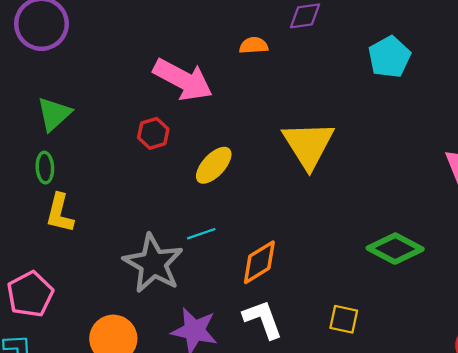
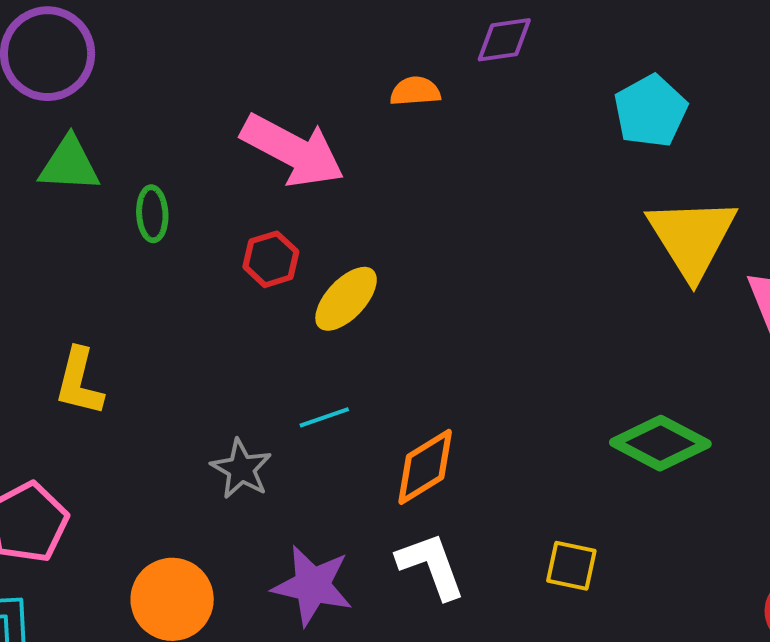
green triangle: (54, 114) -> (69, 164), moved, turned 45
red hexagon: (153, 133) -> (271, 259), moved
yellow triangle: (308, 145) -> (692, 238), moved
green ellipse: (45, 168) -> (152, 214), moved
gray star: (153, 263) -> (241, 469), size x0.6

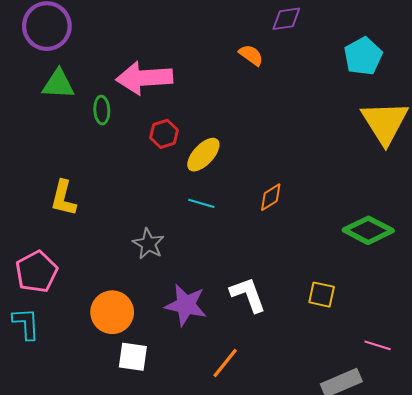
orange semicircle: (415, 91) -> (251, 55), moved, turned 40
pink arrow: (293, 151) -> (144, 78), moved, turned 148
cyan line: (324, 417) -> (201, 203), moved, turned 35
orange diamond: (425, 467) -> (271, 197), moved, size x0.7

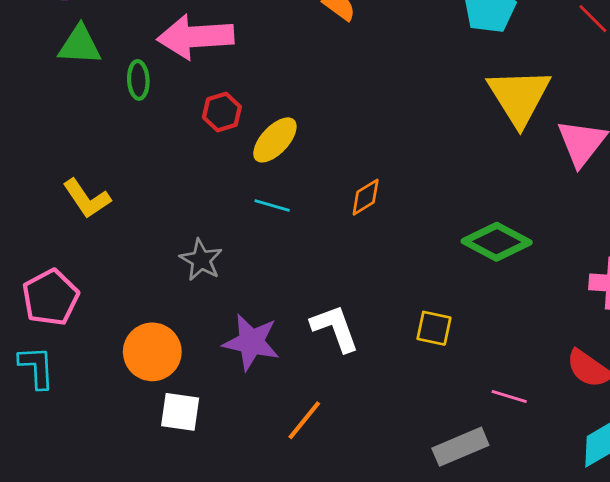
yellow L-shape: (63, 198) -> (87, 198), turned -48

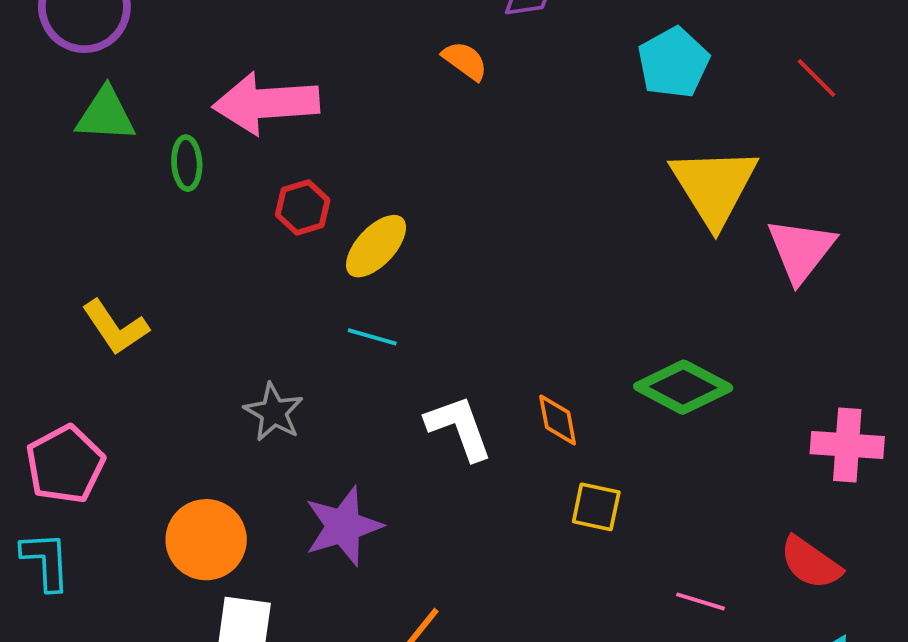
orange diamond: (366, 197) -> (558, 420), moved, turned -69
white L-shape: (335, 328) -> (459, 428), moved
purple star: (251, 342) -> (343, 526), turned -30

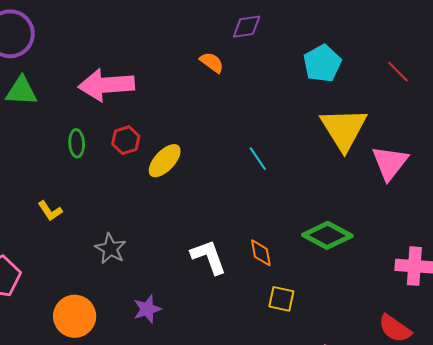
green ellipse: (187, 163) -> (77, 143), moved
yellow L-shape: (115, 327) -> (50, 211), moved, size x0.7
cyan line: (372, 337) -> (258, 159), moved, turned 40
purple star: (343, 526) -> (147, 309), size x0.7

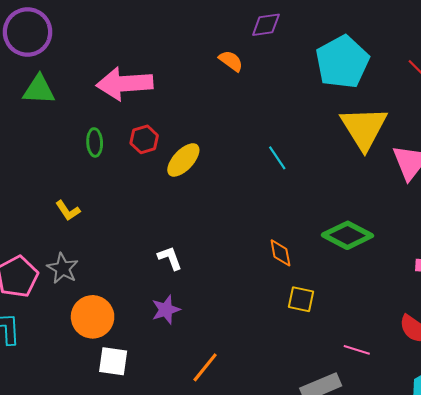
cyan pentagon: (322, 63) -> (342, 62), size x1.4
gray star: (110, 249) -> (63, 268), moved
white L-shape: (209, 257) -> (170, 258), moved, size x0.7

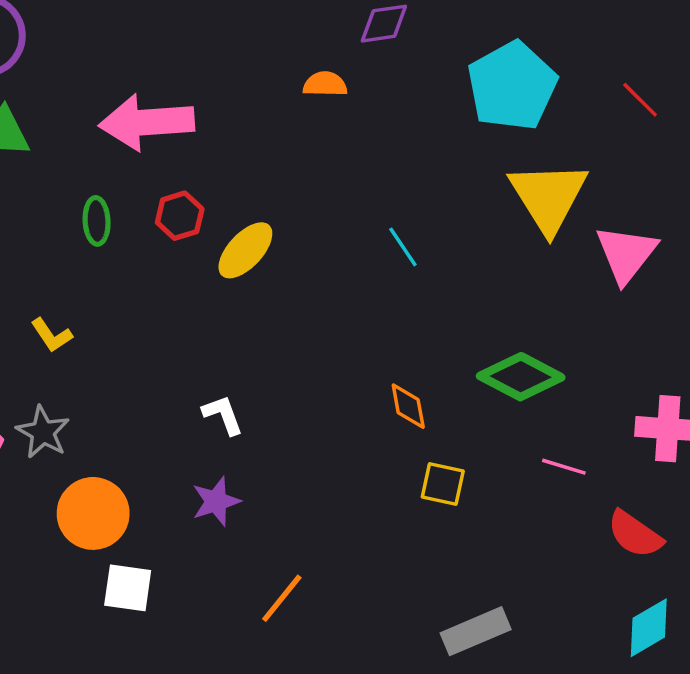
orange semicircle: (231, 61) -> (325, 84), turned -35
pink line: (357, 350) -> (564, 467), moved

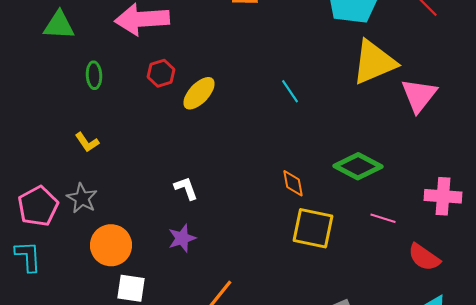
yellow triangle: (548, 197) -> (374, 62), turned 39
green ellipse: (97, 221) -> (94, 75), moved
yellow square: (443, 484) -> (313, 228), size x1.6

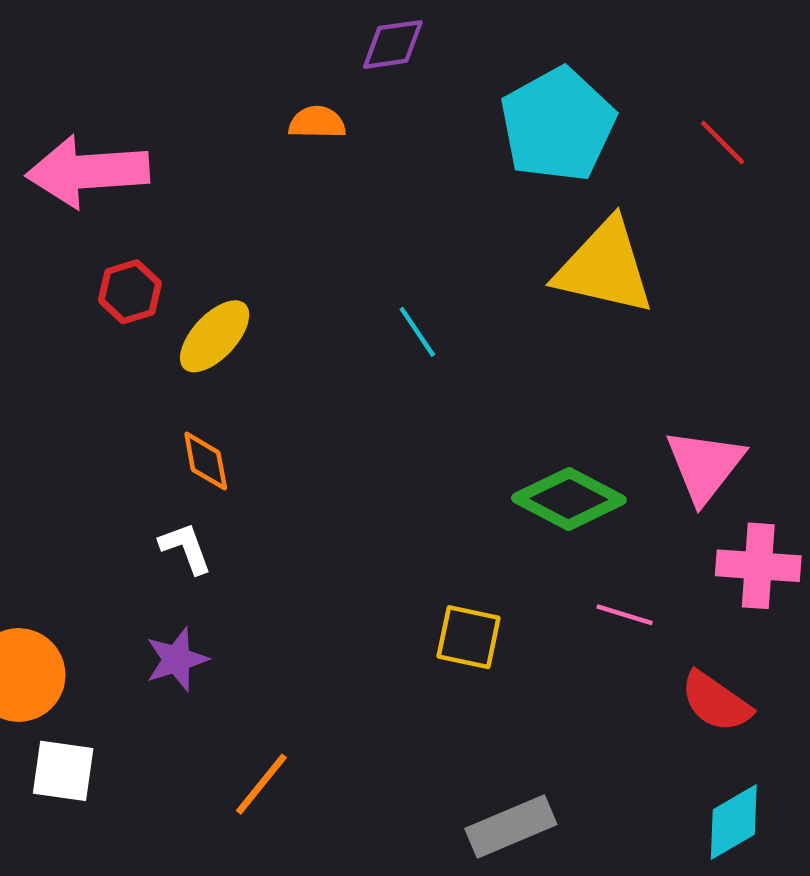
yellow triangle: (374, 62) -> (604, 267), turned 36
pink triangle: (419, 95) -> (705, 466), moved
orange diamond: (293, 183) -> (206, 461), moved
yellow square: (313, 228) -> (469, 637), size x0.7

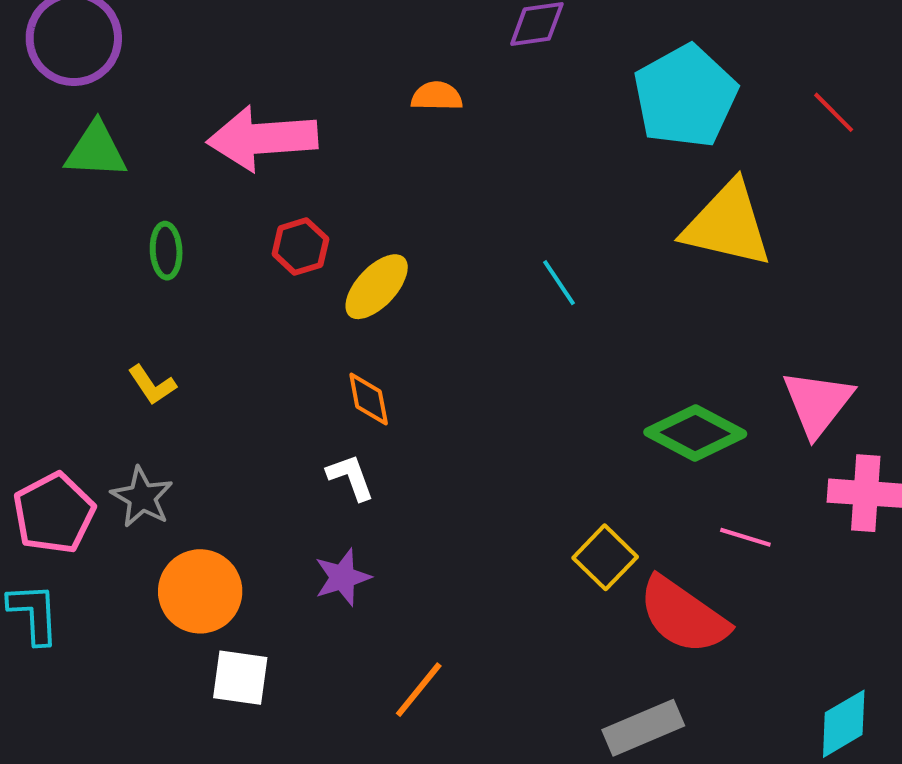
orange semicircle: (317, 122) -> (437, 96), moved
yellow square: (469, 637) -> (605, 557), turned 32
red semicircle: (716, 702) -> (683, 615), moved, size x1.4

